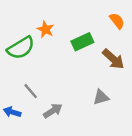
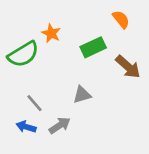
orange semicircle: (117, 21) -> (121, 19), moved
gray triangle: (101, 97) -> (82, 95), moved
blue arrow: (12, 112) -> (26, 127), moved

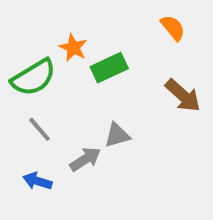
green rectangle: (93, 47) -> (109, 68), moved
gray line: (34, 103) -> (39, 129), moved
gray arrow: (60, 125) -> (85, 159), moved

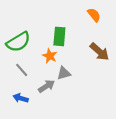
orange star: (73, 48) -> (50, 56), moved
green rectangle: (109, 68) -> (59, 36), turned -60

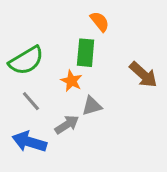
orange semicircle: (94, 15) -> (100, 22), moved
blue arrow: (21, 98) -> (29, 142), size x1.5

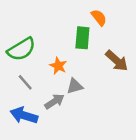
orange semicircle: (100, 22) -> (99, 17), moved
green rectangle: (86, 53) -> (82, 38), moved

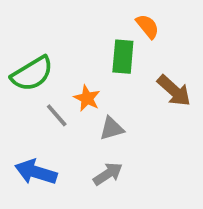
gray line: (25, 82) -> (57, 115), moved
gray arrow: (54, 101) -> (108, 174), moved

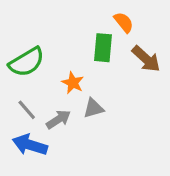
brown arrow: (174, 91) -> (146, 59), moved
gray line: (57, 115) -> (27, 110), moved
gray arrow: (108, 174) -> (58, 119), moved

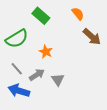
green rectangle: (103, 48) -> (41, 16), moved, turned -54
gray triangle: (93, 108) -> (58, 80), moved, turned -48

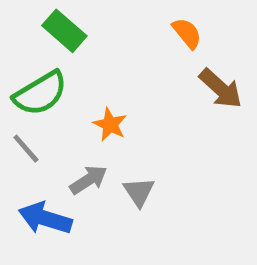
green rectangle: (41, 16) -> (64, 31), moved
gray line: (17, 69) -> (26, 149), moved

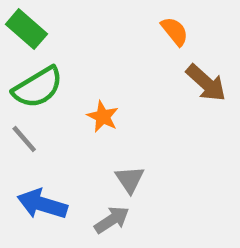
green rectangle: (64, 31) -> (26, 29), moved
gray arrow: (88, 180) -> (112, 220), moved

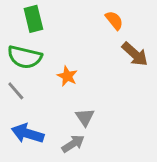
green rectangle: (26, 29) -> (33, 19), moved, turned 35
green semicircle: (38, 87) -> (25, 57), turned 44

